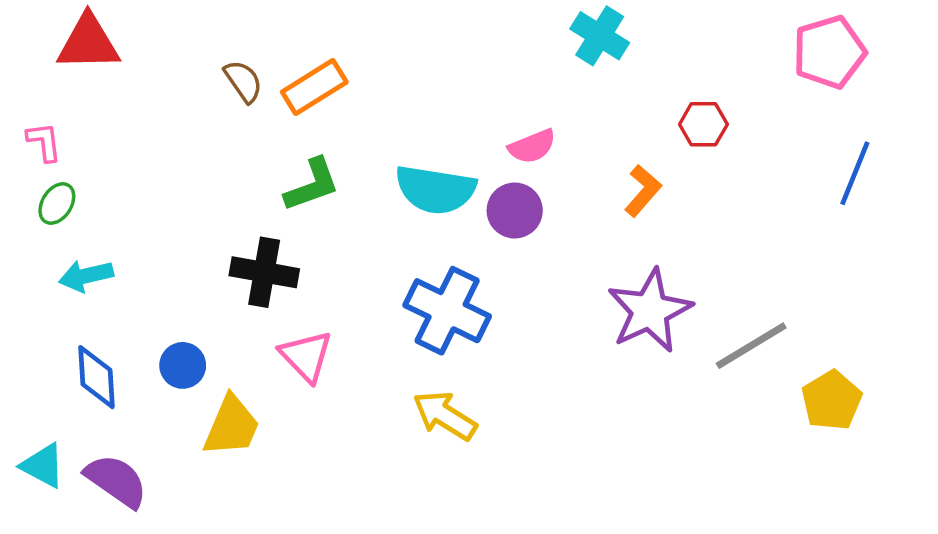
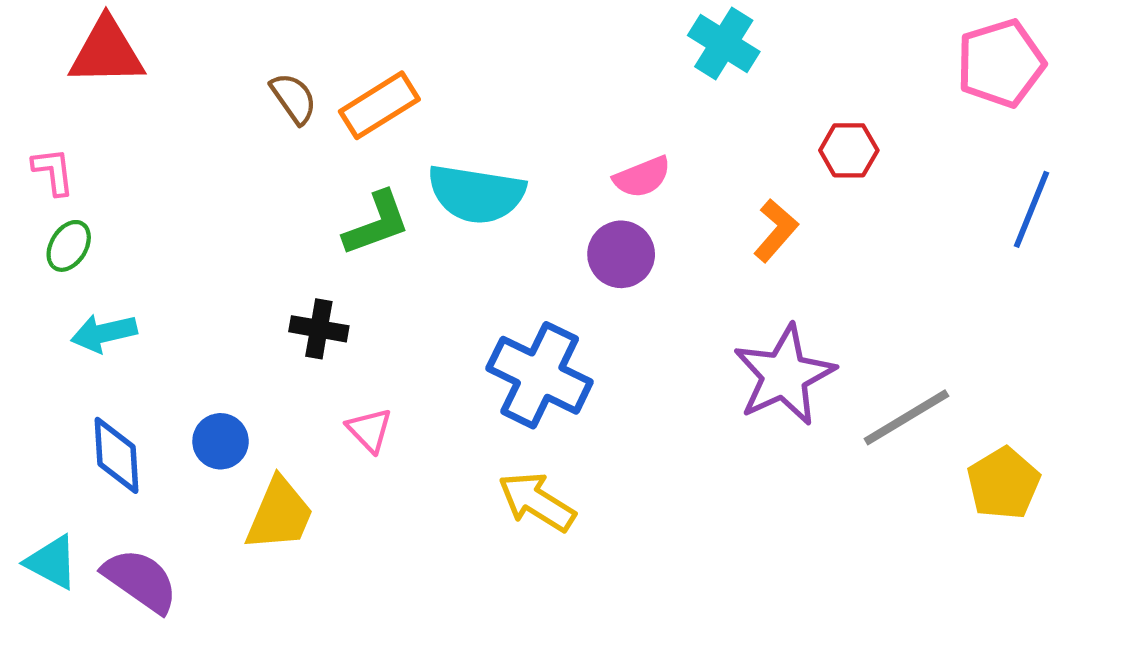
cyan semicircle: (435, 190) -> (476, 194), moved
black cross: (264, 272) -> (319, 329), size x0.7
pink triangle: (306, 356) -> (370, 430), size x0.7

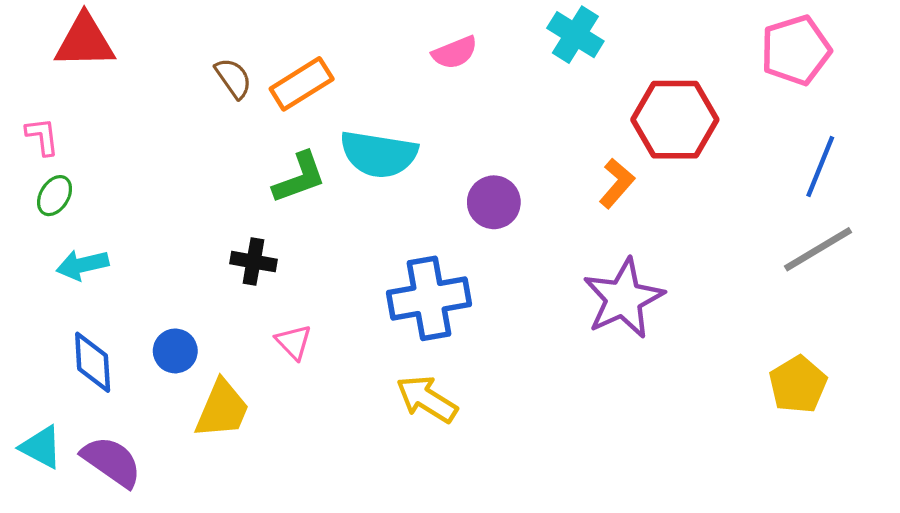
red hexagon: (849, 150) -> (675, 120), size x1.8
pink semicircle: (642, 177) -> (455, 53), moved
blue cross: (540, 375) -> (429, 298), turned -36
gray line: (906, 417) -> (818, 249), moved

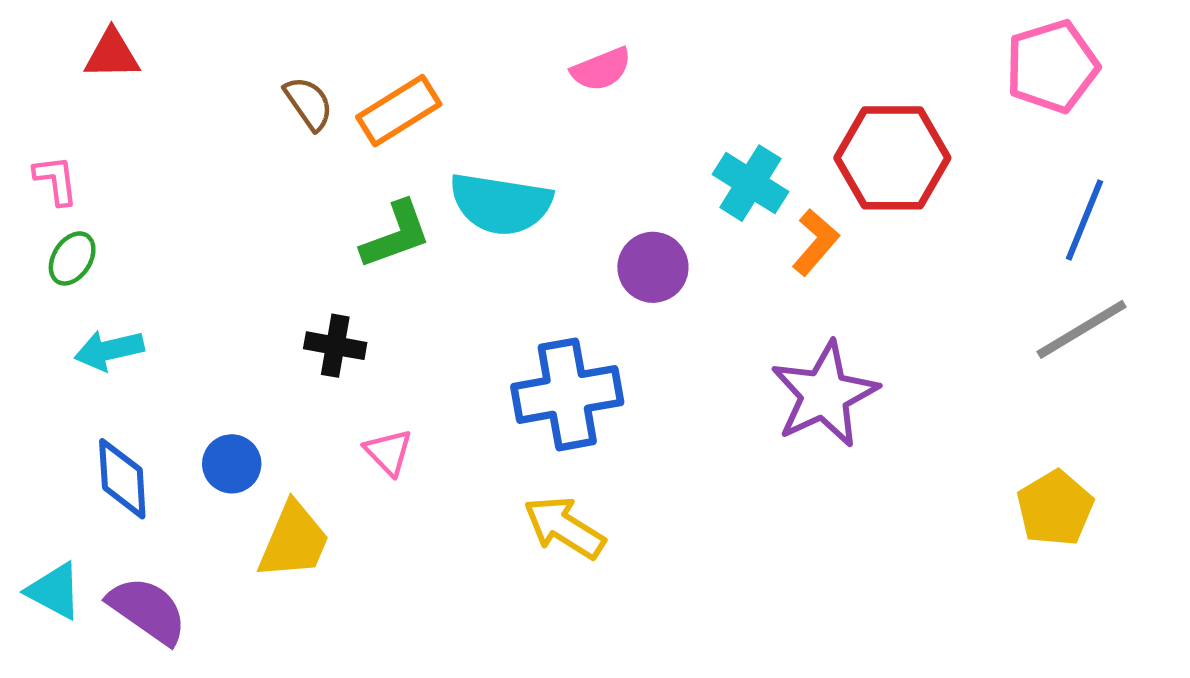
cyan cross: (575, 35) -> (751, 183), moved
red triangle: (85, 41) -> (112, 54), size x0.7

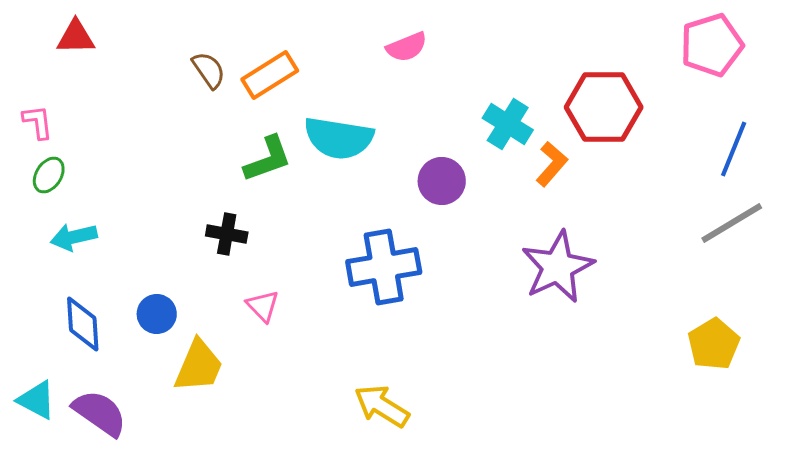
yellow arrow: (564, 527) -> (382, 406), moved

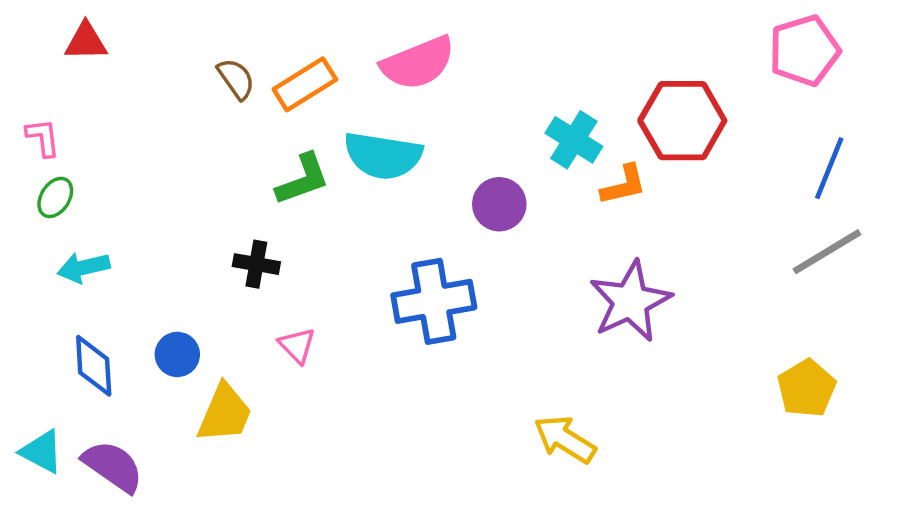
pink semicircle: (407, 47) -> (418, 63), moved, size x1.6
orange L-shape: (552, 164) -> (624, 185), turned 36
yellow arrow: (382, 406) -> (565, 439), moved

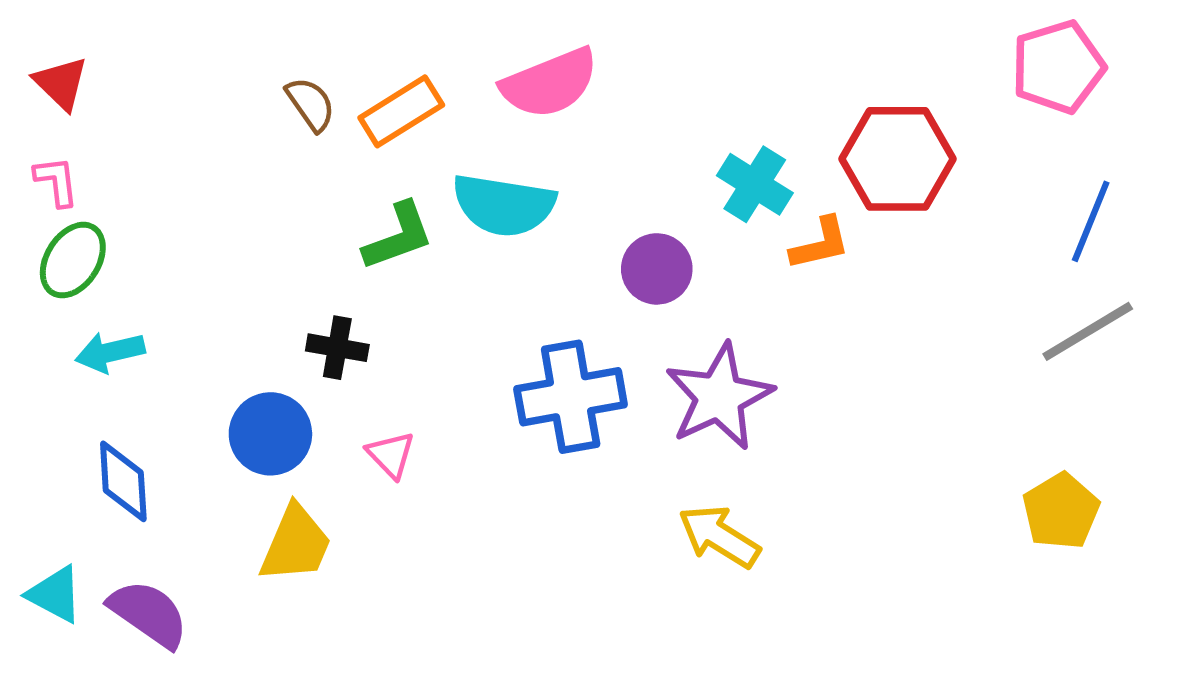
red triangle: (86, 42) -> (61, 83), moved, turned 45
green ellipse: (55, 197) -> (73, 260), size x1.4
purple star: (630, 301) -> (719, 397), moved
blue circle: (177, 354) -> (270, 434), moved, size x1.4
yellow arrow: (565, 439) -> (719, 536), moved

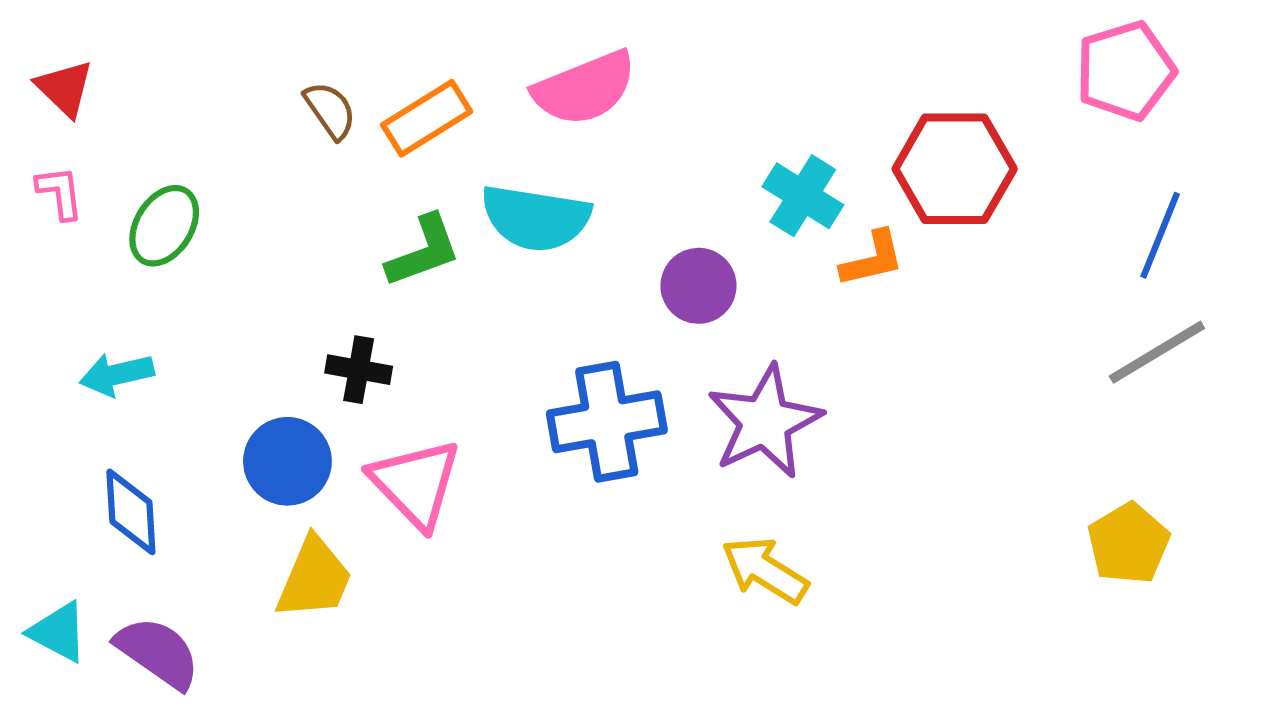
green ellipse: (73, 260) -> (164, 226), moved
pink triangle: (391, 455) -> (416, 483), size x1.8

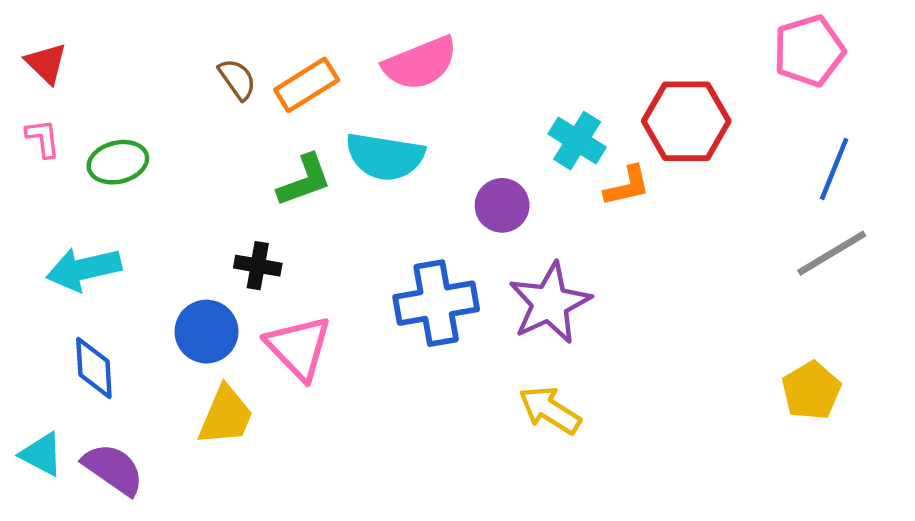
green ellipse: (164, 226) -> (118, 162), turned 44
cyan arrow: (117, 374) -> (84, 269), size x1.4

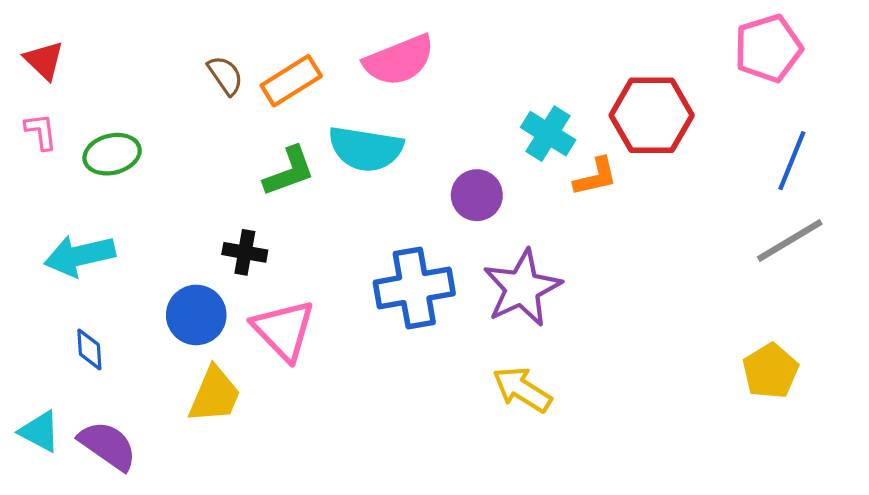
blue diamond: (94, 368) -> (89, 349), size x0.7

